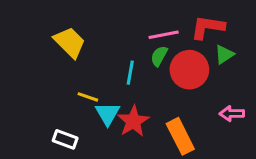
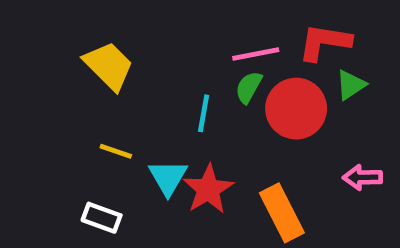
yellow line: (88, 97) -> (116, 151), moved

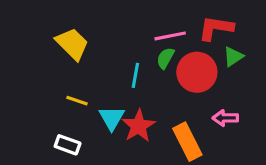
pink arrow: (363, 177) -> (225, 118), moved

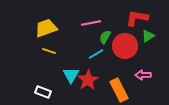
pink line: (170, 36) -> (91, 23), moved
yellow trapezoid: (72, 44) -> (46, 28), turned -65
cyan line: (135, 75) -> (96, 54), moved, turned 49
yellow line: (77, 101) -> (49, 51), moved

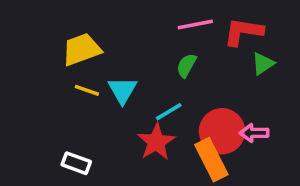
pink line: (91, 23) -> (195, 25), moved
red circle: (125, 46) -> (222, 131), moved
cyan line: (96, 54) -> (169, 112), moved
cyan triangle: (71, 75) -> (122, 90), moved

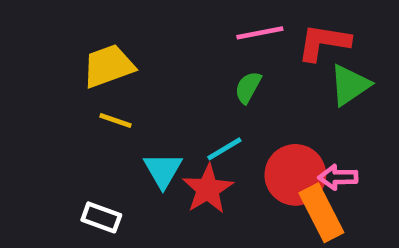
green triangle: (263, 64) -> (350, 85), size x1.4
cyan triangle: (122, 90) -> (163, 170), moved
orange rectangle: (211, 160) -> (321, 213), moved

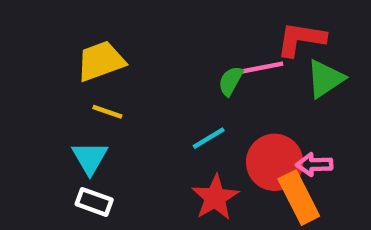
pink line: (260, 33) -> (261, 68), moved
cyan triangle: (163, 170) -> (90, 158), moved
red star: (208, 189) -> (215, 198), moved

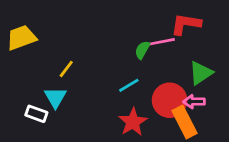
yellow trapezoid: (101, 61) -> (21, 38), moved
green triangle: (325, 79) -> (201, 73), moved
yellow line: (107, 112) -> (66, 69), turned -72
white rectangle: (94, 202) -> (36, 114), moved

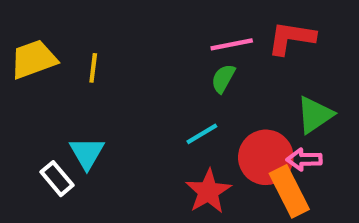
pink line: (161, 42) -> (232, 44), moved
yellow line: (66, 69) -> (93, 68), moved, turned -30
white rectangle: (36, 114) -> (57, 179), turned 30

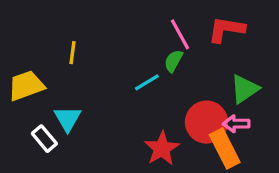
pink line: (232, 44) -> (180, 34), turned 72
yellow trapezoid: (34, 59) -> (26, 86), moved
cyan line: (202, 134) -> (147, 82), moved

